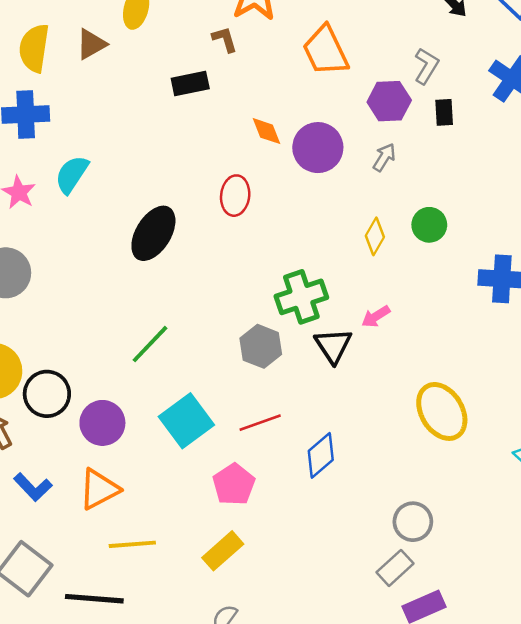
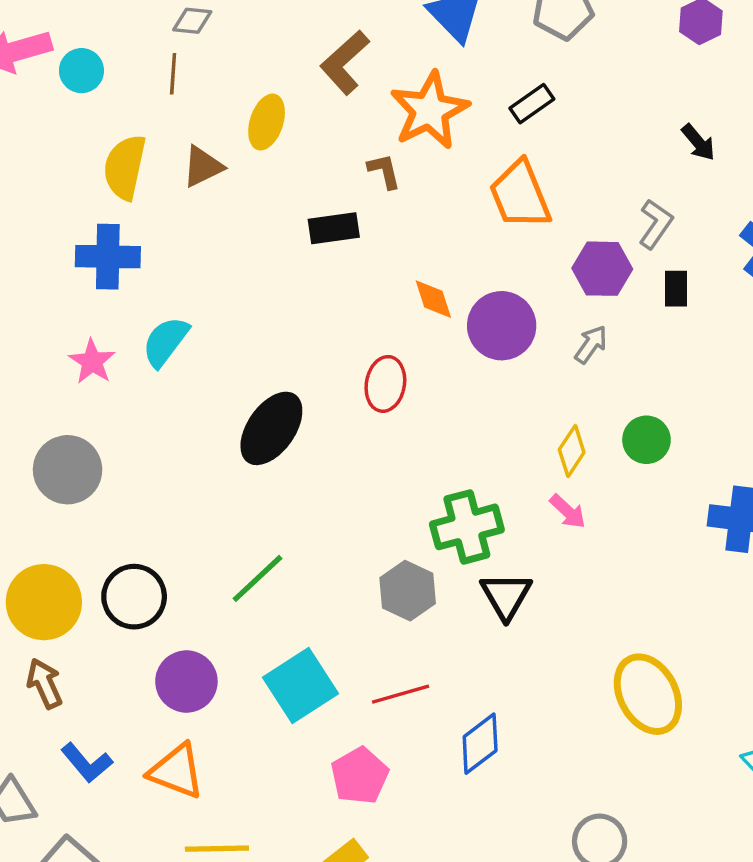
pink arrow: (376, 317) -> (568, 511), moved, turned -108
black circle: (47, 394) -> (134, 597), moved
orange triangle: (99, 489) -> (176, 771), turned 45

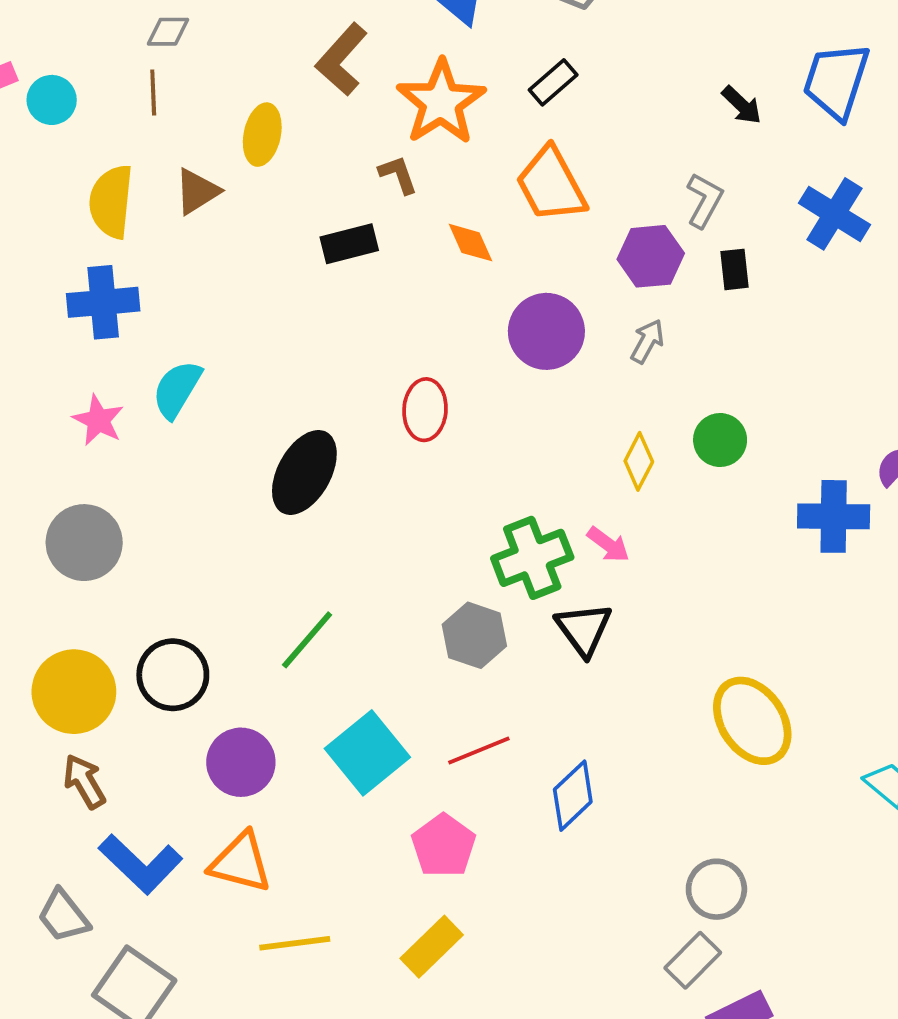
orange diamond: (433, 299) -> (471, 243), moved
pink arrow: (568, 511) -> (608, 545), moved
blue L-shape: (87, 763) -> (141, 864), size x1.4

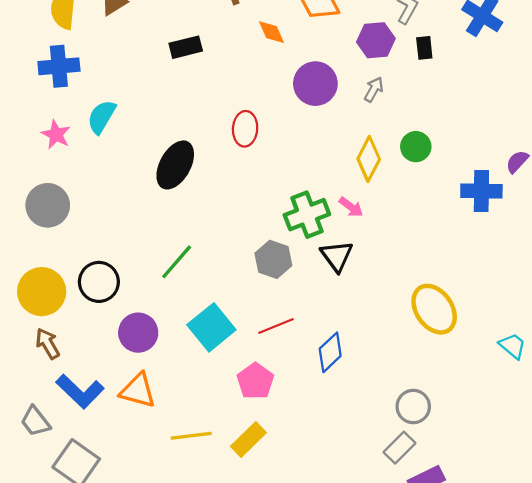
black rectangle: (349, 244) -> (186, 47), moved
yellow diamond: (639, 461) -> (369, 159), size x1.4
yellow line: (295, 943) -> (191, 436), moved

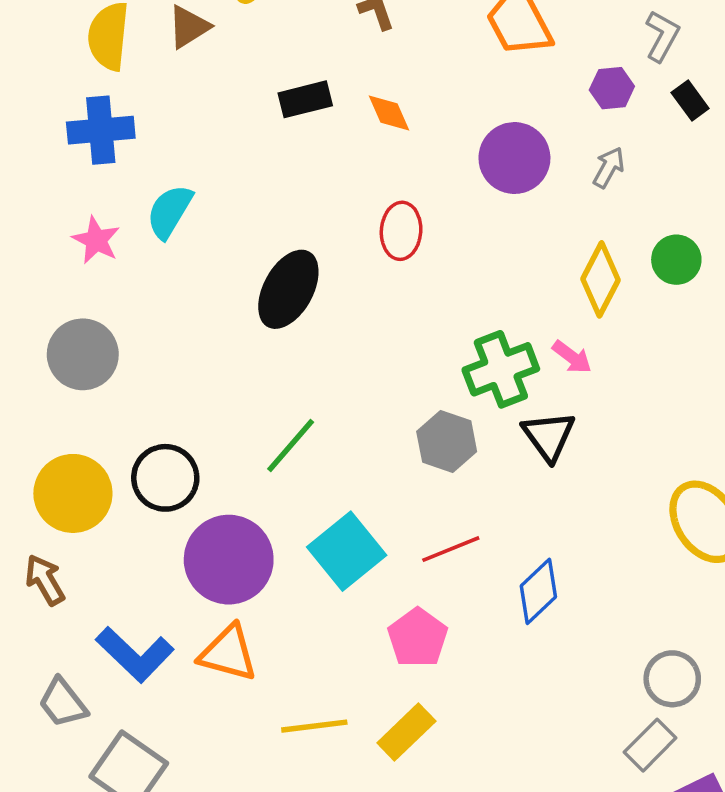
orange diamond: (272, 32) -> (389, 113), moved
purple hexagon: (376, 40) -> (612, 88), size x0.7
black rectangle: (424, 48) -> (690, 100), turned -30
purple circle: (138, 333) -> (229, 560), size x1.4
brown arrow: (48, 344) -> (45, 580), moved

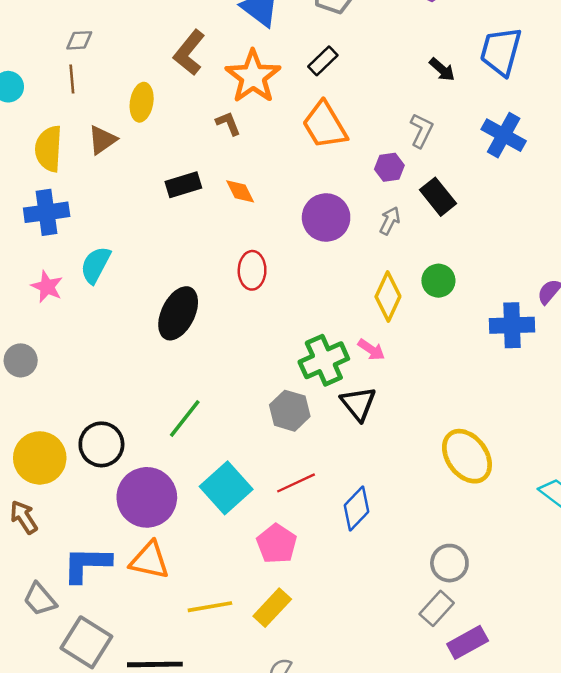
black rectangle: (690, 100) -> (438, 197), moved, size x1.4
gray circle: (83, 354) -> (21, 360), moved, size x0.7
blue L-shape: (135, 654) -> (87, 564), turned 140

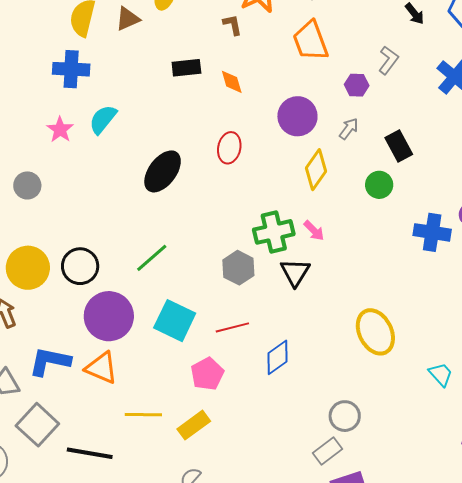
black rectangle: (438, 197) -> (399, 146), moved
yellow diamond: (388, 296) -> (316, 170), moved
cyan square: (226, 488) -> (175, 321), turned -33

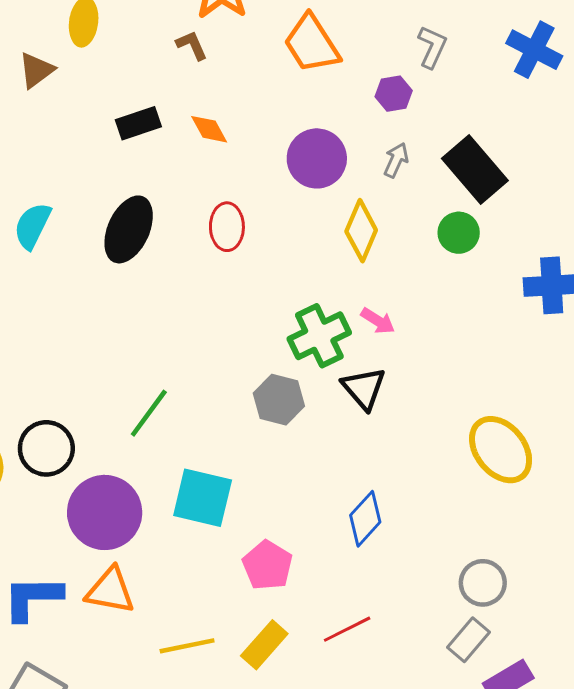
black rectangle: (399, 146) -> (475, 169), size x1.4
black ellipse: (163, 171) -> (129, 229), moved
red line: (232, 327) -> (347, 629), moved

